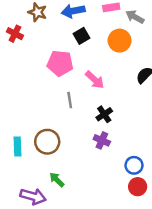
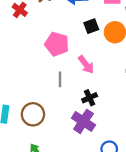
black square: (81, 36) -> (91, 26), moved
purple cross: (102, 140) -> (83, 121), size x1.5

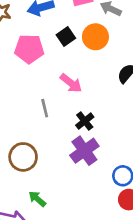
pink pentagon: (57, 44) -> (29, 49), moved
purple cross: (83, 121) -> (84, 151), turned 35

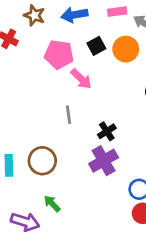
pink arrow: (71, 83) -> (81, 79), moved

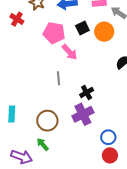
brown circle: (42, 161) -> (47, 121), moved

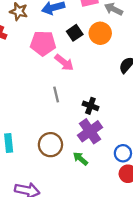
black cross: (87, 92) -> (90, 106), turned -32
green arrow: (43, 144) -> (80, 159), moved

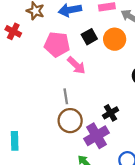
black cross: (90, 106) -> (111, 113), moved, turned 35
brown circle: (50, 145) -> (70, 121), moved

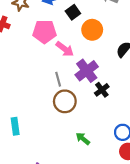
black square: (89, 37) -> (73, 12), moved
orange circle: (115, 39) -> (92, 30), moved
purple cross: (96, 136) -> (87, 71), moved

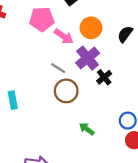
orange circle: (92, 30) -> (91, 28), moved
gray line: (58, 79) -> (58, 68), turned -40
cyan rectangle: (15, 126) -> (13, 100), moved

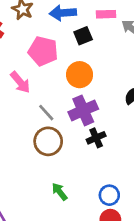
orange circle: (91, 28) -> (80, 75), moved
pink arrow: (64, 36) -> (20, 82), moved

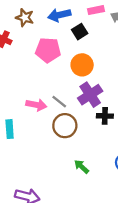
pink arrow: (20, 82) -> (36, 105), moved, turned -30
black cross: (96, 138) -> (105, 116), turned 35

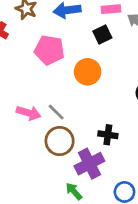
black square: (80, 32) -> (102, 34), moved
purple cross: (90, 95) -> (89, 164), moved

